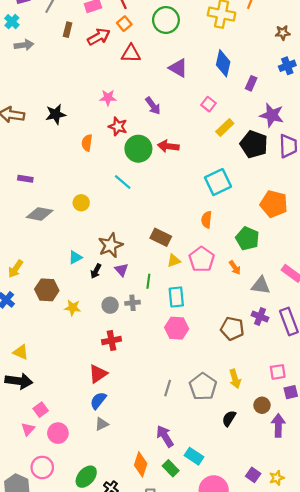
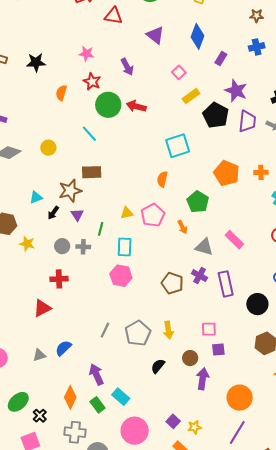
brown rectangle: (161, 237) -> (92, 172), moved, turned -36
blue semicircle: (98, 401) -> (63, 348), moved

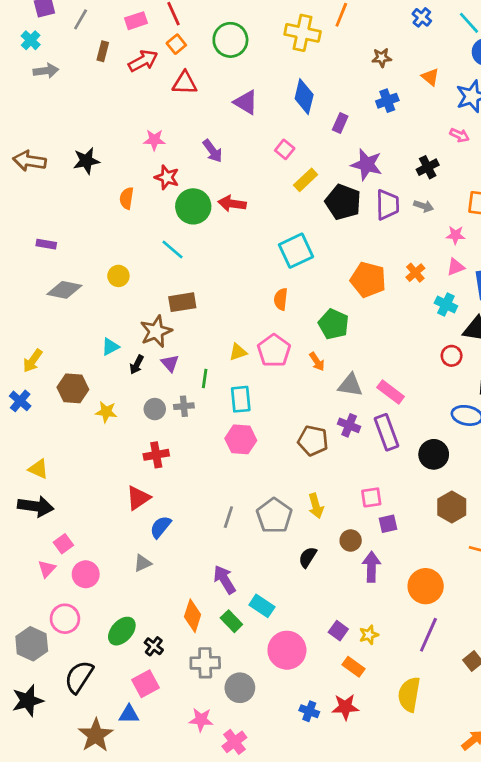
orange cross: (261, 172) -> (415, 273), turned -32
pink rectangle: (234, 240) -> (391, 392), moved
blue semicircle: (63, 348) -> (161, 527), moved

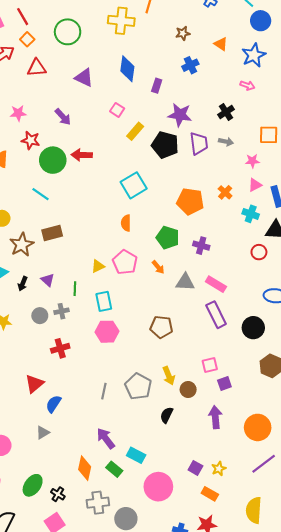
brown star: (156, 331) -> (22, 245), moved
purple cross: (349, 425) -> (201, 246), moved
red cross: (156, 455) -> (60, 348), moved
brown circle: (351, 541) -> (188, 390), moved
purple line: (428, 635) -> (264, 464), turned 35

